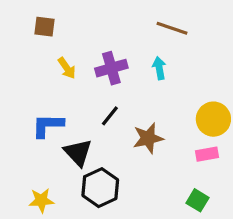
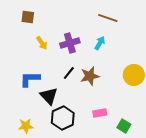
cyan arrow: (159, 68) -> (100, 43), turned 40
brown star: (148, 138) -> (90, 76), moved
pink rectangle: (207, 154) -> (100, 113), moved

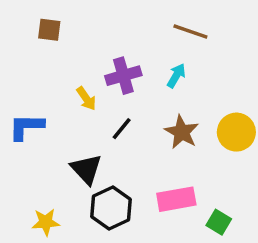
yellow arrow: (42, 43) -> (86, 99), moved
brown star: (90, 76) -> (182, 132), moved, turned -30
blue L-shape: (30, 79) -> (26, 127), moved
pink rectangle: (100, 113) -> (176, 199), size x1.5

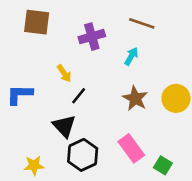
brown square: (49, 30) -> (37, 22), size x1.5
purple cross: (123, 76) -> (92, 37), moved
black line: (122, 129) -> (79, 96), moved
pink rectangle: (176, 199) -> (131, 148), turned 64

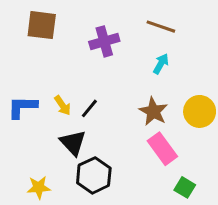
cyan arrow: (131, 56) -> (161, 64), moved
yellow arrow: (64, 73) -> (63, 105), moved
pink rectangle: (131, 148) -> (162, 149), moved

